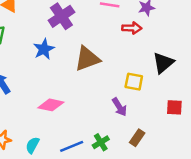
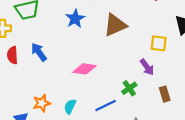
brown rectangle: (137, 138) -> (165, 94), turned -48
green cross: (101, 142) -> (129, 88), moved

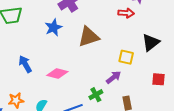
blue arrow: (39, 52) -> (25, 64), moved
purple arrow: (147, 67) -> (114, 77), turned -98

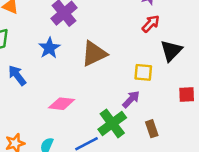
red arrow: (126, 13) -> (151, 24), moved, turned -42
blue arrow: (25, 64) -> (17, 75), moved
green cross: (96, 95) -> (112, 123), size x1.6

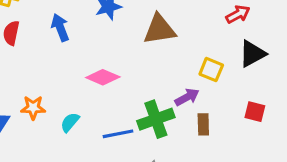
brown rectangle: (152, 129) -> (203, 124), moved

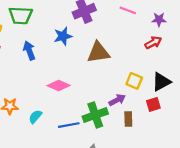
black triangle: (252, 54) -> (161, 82), moved
red square: (255, 112) -> (153, 104), moved, turned -32

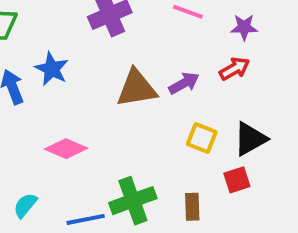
blue star: (63, 36) -> (52, 69), moved, turned -30
purple arrow: (117, 100) -> (184, 83), moved

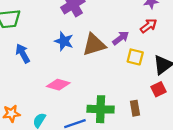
blue star: (52, 69) -> (64, 41), moved
yellow square: (202, 138) -> (135, 57), moved
green cross: (133, 201) -> (101, 109), turned 30

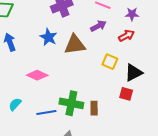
purple arrow: (121, 38) -> (98, 26), moved
red square: (159, 89) -> (126, 94), turned 32
brown rectangle: (135, 108) -> (94, 108), moved

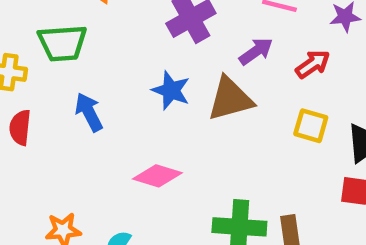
purple arrow: (98, 26) -> (256, 51), moved
red arrow: (126, 36) -> (313, 64), moved

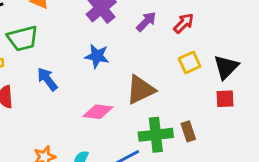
brown triangle: (230, 99) -> (141, 90), moved
yellow square: (311, 126) -> (190, 62), turned -30

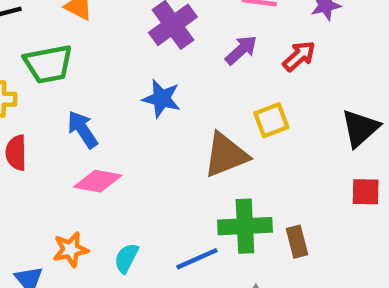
yellow square: (190, 62) -> (271, 120), moved
red square: (225, 99) -> (366, 192), moved
pink diamond: (98, 112) -> (98, 181), moved
brown rectangle: (188, 131) -> (297, 242), moved

